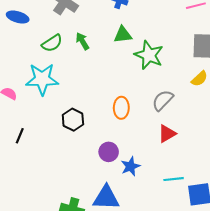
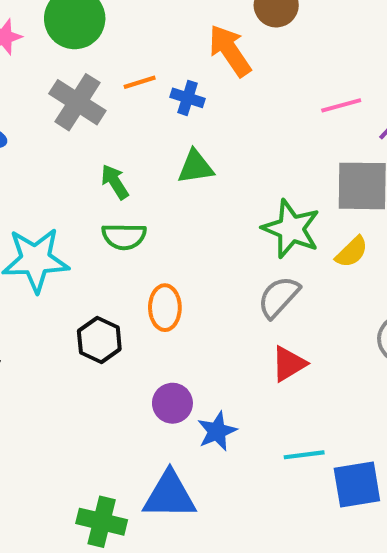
green semicircle: (52, 43) -> (124, 236), moved, turned 35
green star: (149, 55) -> (291, 229), moved
orange ellipse: (121, 108) -> (165, 308), moved

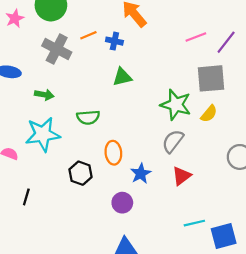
green arrow: (115, 182) -> (44, 95), moved, turned 138
blue star: (217, 431) -> (141, 174), moved

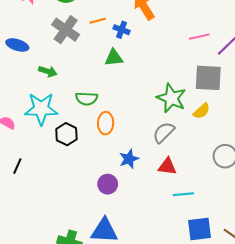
green triangle: (122, 77) -> (114, 58), moved
orange ellipse: (113, 153) -> (106, 123), moved
black hexagon: (81, 173) -> (66, 134), moved
red triangle: (181, 176) -> (167, 167), turned 36
cyan line: (194, 223) -> (183, 194), moved

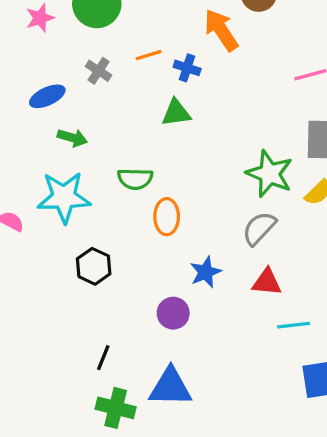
gray cross: (66, 30) -> (99, 71), size x0.6
blue ellipse: (17, 45) -> (47, 96), moved, turned -40
black hexagon: (66, 134) -> (94, 266), moved
black line: (17, 166) -> (103, 358), moved

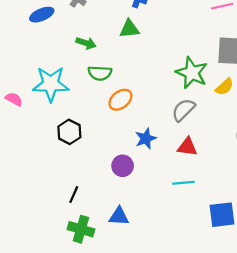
green arrow: (72, 138) -> (86, 43), moved
orange ellipse: (167, 217) -> (120, 100), turned 50
cyan line: (294, 325) -> (183, 183), moved
blue triangle: (170, 387) -> (119, 216), size x0.7

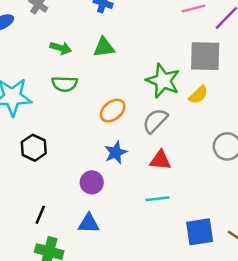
green triangle: (129, 29) -> (104, 47), moved
green arrow: (86, 43) -> (61, 48), moved
orange ellipse: (120, 100) -> (113, 111), moved
blue triangle: (119, 216) -> (89, 223), moved

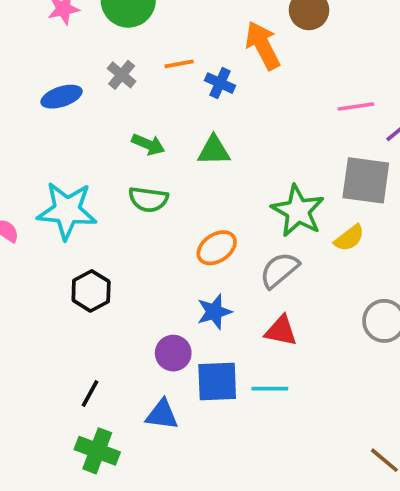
blue square: (200, 232) -> (217, 382), moved

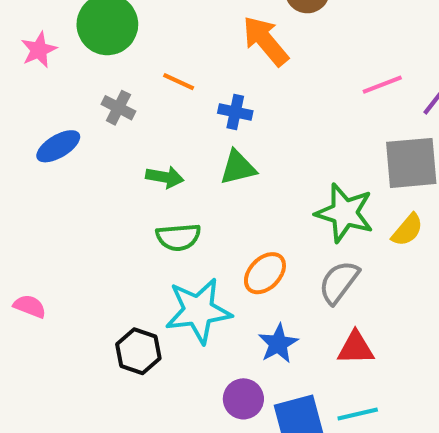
orange line: (179, 64) -> (179, 82), turned 48
blue cross: (220, 83) -> (235, 112), moved
cyan star: (67, 211) -> (198, 311), moved

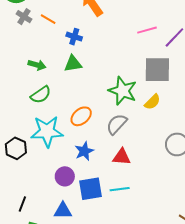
gray cross: (118, 108) -> (24, 17), moved
green semicircle: (178, 237) -> (41, 95), turned -35

